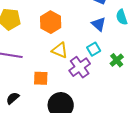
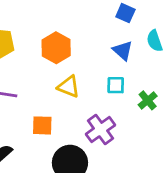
cyan square: (94, 49) -> (116, 85), turned 32
purple cross: (80, 67) -> (100, 130), moved

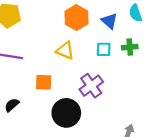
orange hexagon: (56, 48) -> (76, 18), moved
green cross: (148, 100) -> (130, 47), moved, turned 35

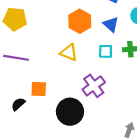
orange square: (44, 82) -> (39, 89), moved

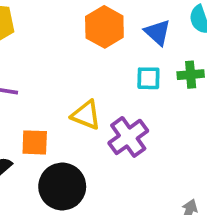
yellow triangle: (69, 52) -> (86, 115), moved
black circle: (70, 112) -> (62, 187), moved

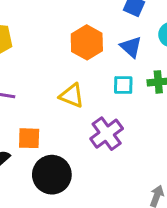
yellow triangle: (86, 115) -> (72, 96), moved

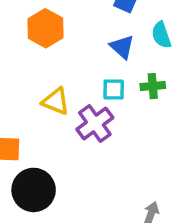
orange hexagon: (87, 42) -> (45, 28), moved
purple cross: (107, 134) -> (95, 124), moved

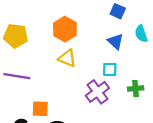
green cross: (153, 86) -> (136, 89), moved
yellow triangle: (56, 101) -> (67, 58), moved

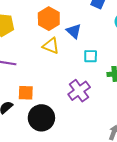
blue triangle: (115, 41) -> (74, 31), moved
purple cross: (97, 92) -> (79, 91), moved

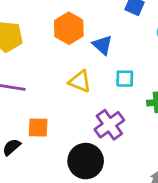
yellow triangle: (51, 46) -> (80, 81), moved
black circle: (41, 118) -> (86, 161), moved

